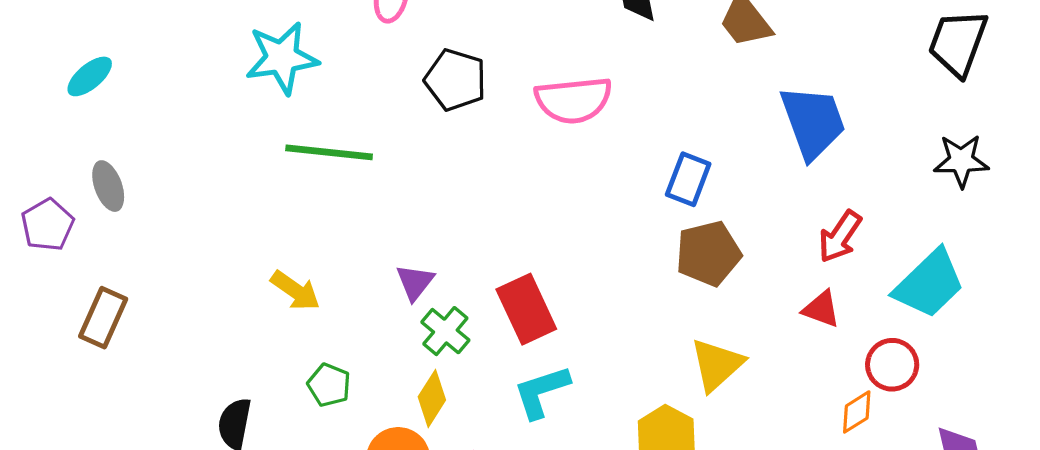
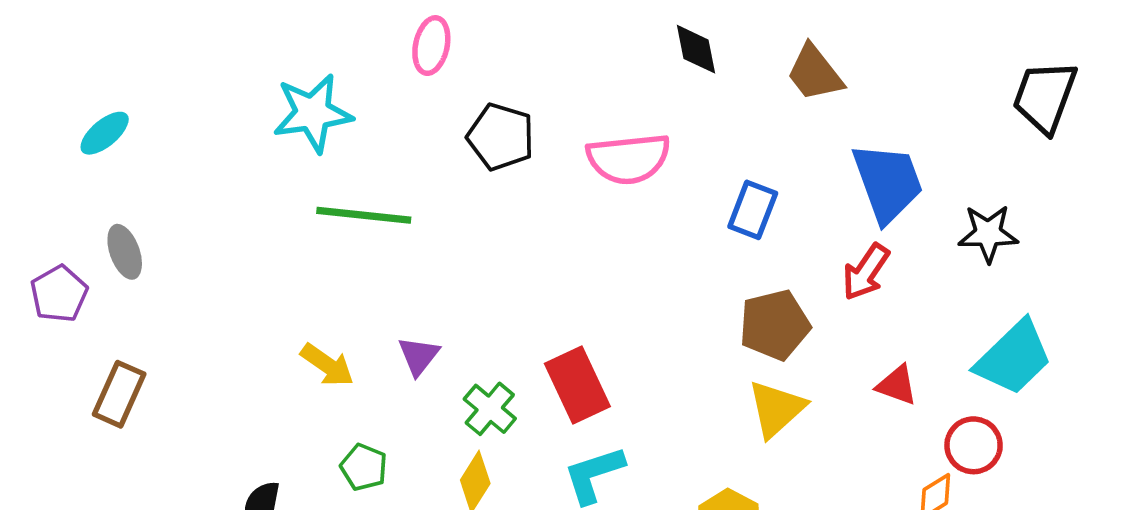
black star: (961, 161) -> (988, 234), moved
blue rectangle: (688, 179) -> (753, 210), moved
red arrow: (840, 237) -> (866, 272), moved
purple triangle: (415, 282) -> (419, 356), moved
yellow triangle: (717, 365) -> (776, 409), moved

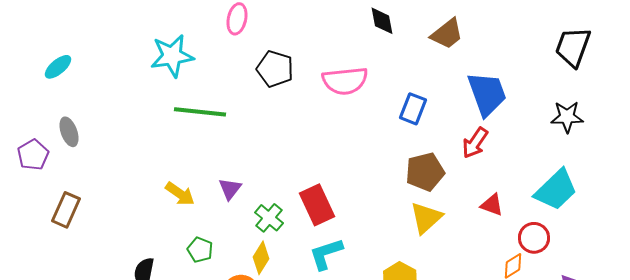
brown trapezoid: (815, 73) -> (447, 34), turned -90
black star: (988, 234) -> (567, 117), moved

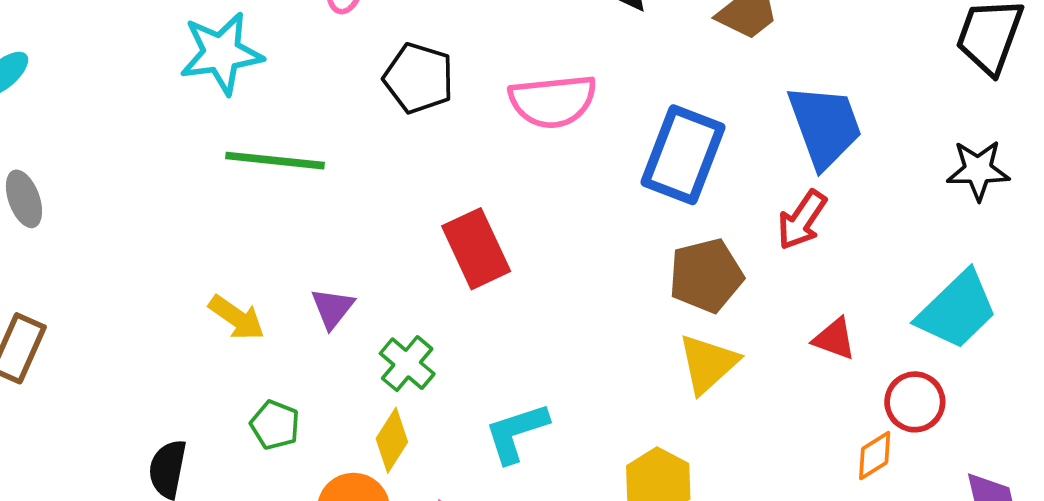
blue rectangle: (413, 109) -> (683, 155), size x1.6
red rectangle: (317, 205) -> (476, 249), moved

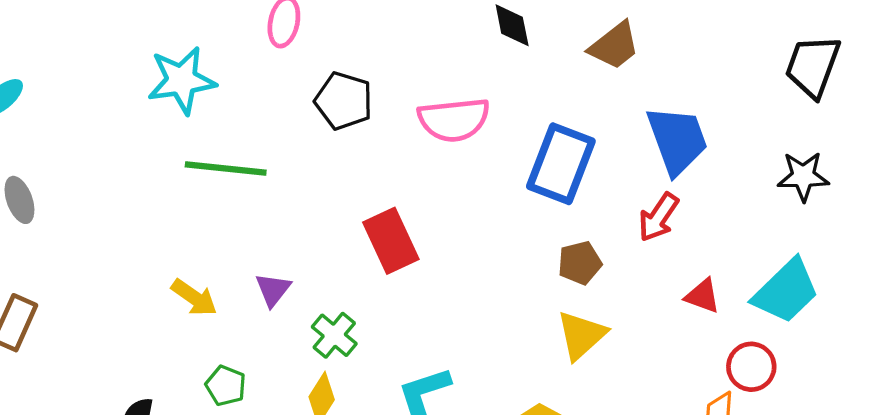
brown pentagon: (706, 275) -> (580, 263), size x0.7
red triangle: (834, 339) -> (703, 296), moved

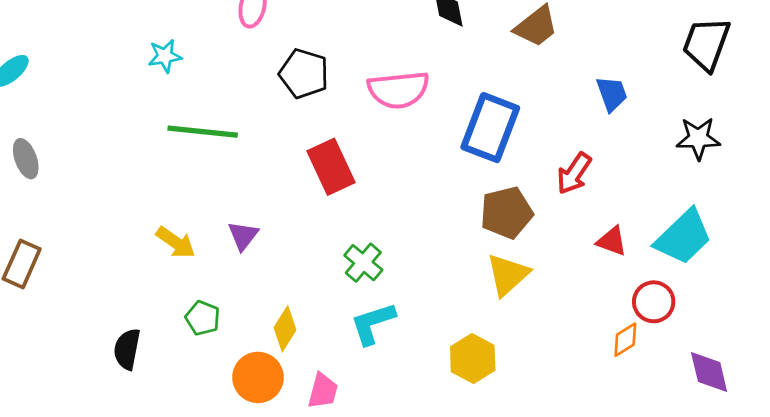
cyan star: (182, 80) -> (165, 56), size x0.6
blue trapezoid: (677, 140) -> (612, 94), moved, size x0.6
red rectangle: (391, 241) -> (331, 167), moved
brown pentagon: (580, 263) -> (506, 213), size x1.4
green cross: (334, 335) -> (363, 263), moved

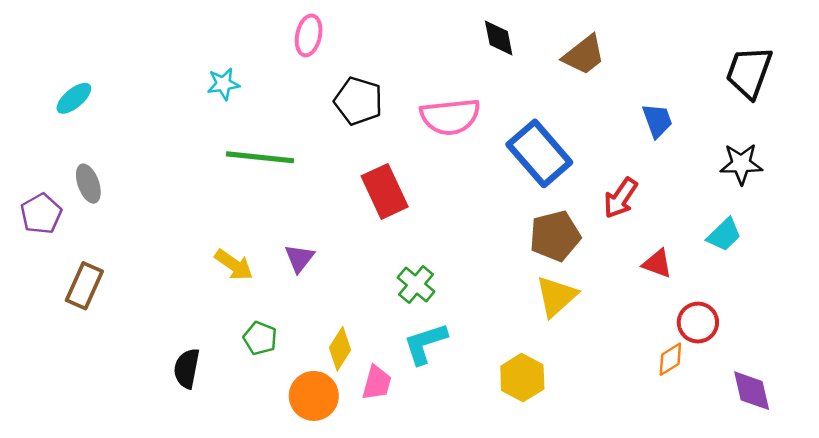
blue rectangle: (490, 128) -> (539, 153), turned -62
cyan trapezoid: (683, 237) -> (724, 235), moved, size x0.6
pink trapezoid: (323, 391) -> (377, 383), moved

